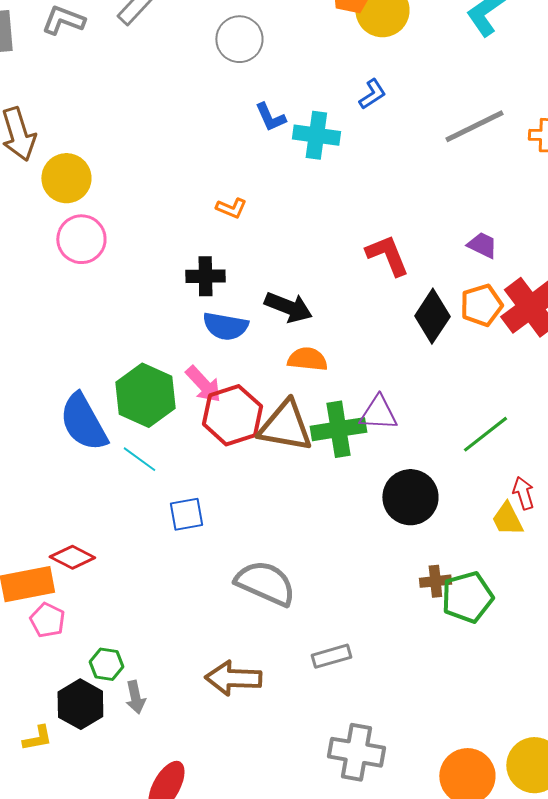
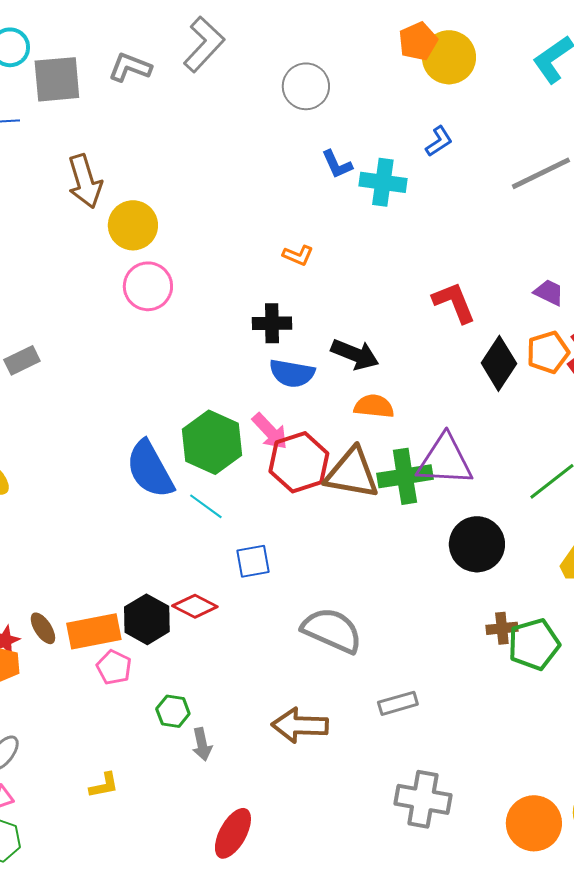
purple triangle: (378, 413) -> (445, 460), size x1.5
red diamond: (72, 557) -> (195, 606), moved
black hexagon: (80, 704) -> (147, 619), moved

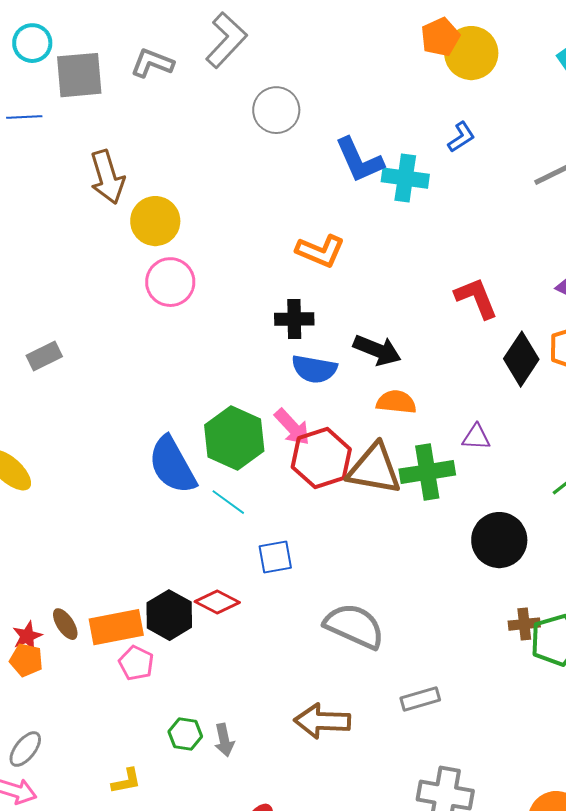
gray circle: (306, 86) -> (276, 110), moved
blue L-shape: (337, 164) -> (359, 160), size x1.6
orange L-shape: (298, 255) -> (320, 251), size x1.6
purple triangle: (445, 460) -> (476, 437), moved, size x0.5
green hexagon: (173, 711) -> (185, 734), moved

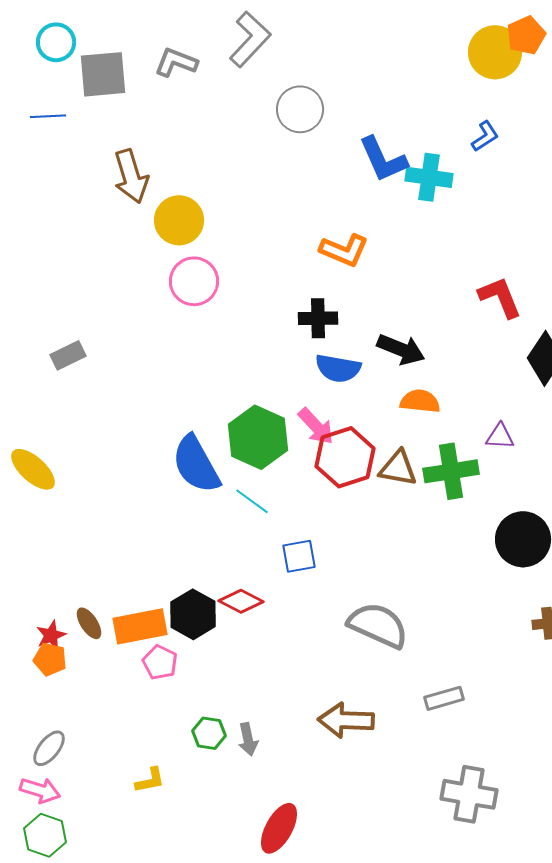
orange pentagon: (440, 37) -> (526, 35), moved
brown triangle: (374, 469) -> (398, 468), size x0.7

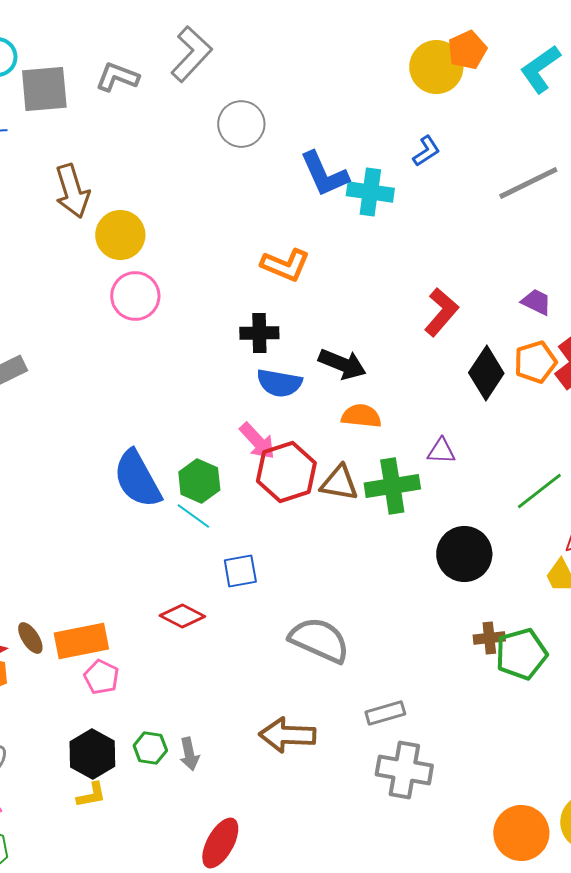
red L-shape: (500, 297) -> (441, 312), turned 63
green hexagon: (258, 437) -> (199, 481), moved, size x0.7
black hexagon: (193, 614) -> (92, 754), moved
gray cross: (469, 794) -> (404, 770), moved

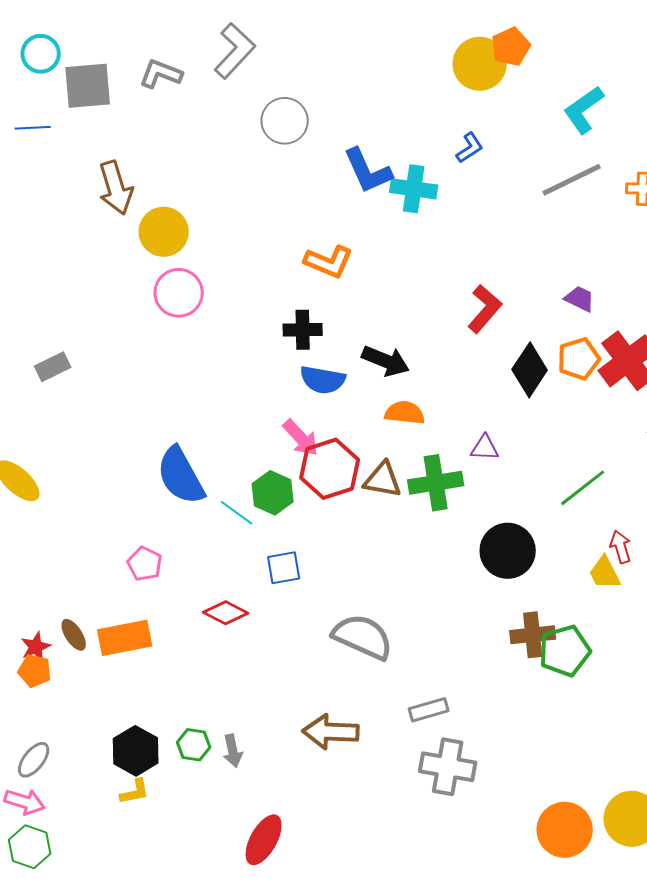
cyan L-shape: (540, 69) -> (584, 110), moved
green hexagon: (199, 481) -> (273, 493), moved
brown cross: (489, 638) -> (533, 635), size x1.4
pink pentagon: (101, 677) -> (145, 564), moved

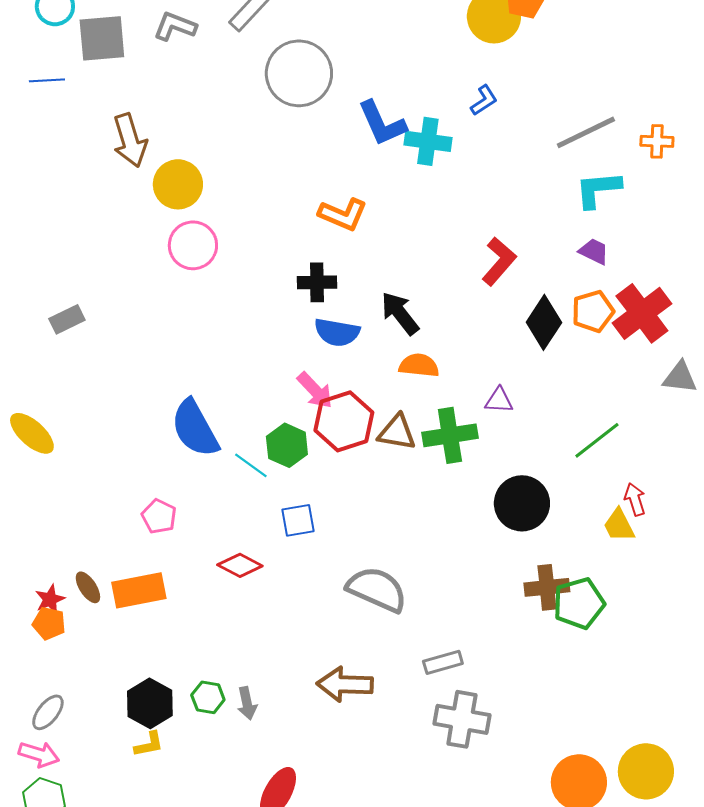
cyan L-shape: (584, 110) -> (598, 189), moved, turned 30
gray circle: (285, 121) -> (299, 73), size x1.4
black arrow: (386, 361) -> (400, 313), turned -150

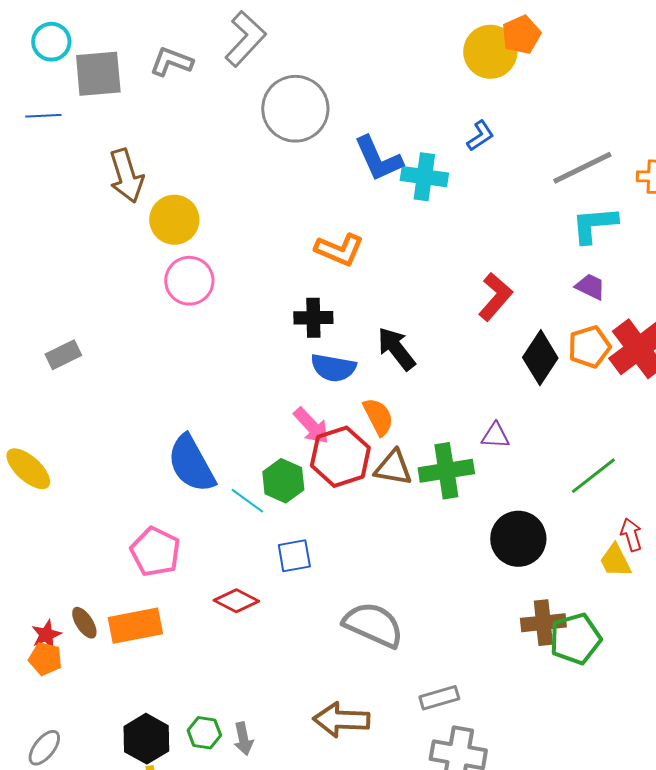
orange semicircle: (419, 365) -> (378, 417), moved, turned 57
pink pentagon: (159, 516) -> (155, 552), size x1.4

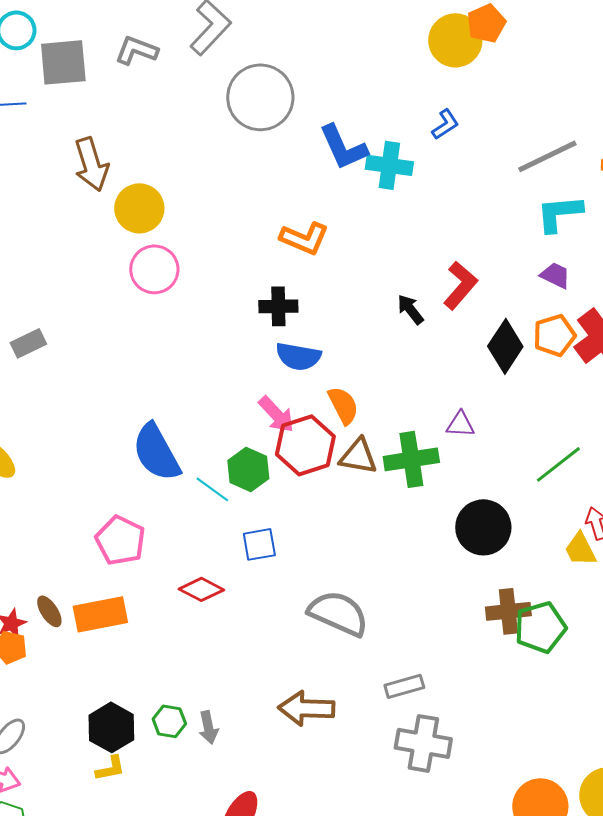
black arrow: (396, 349) -> (410, 309), moved, size x0.7

